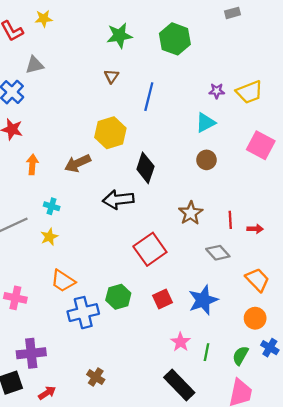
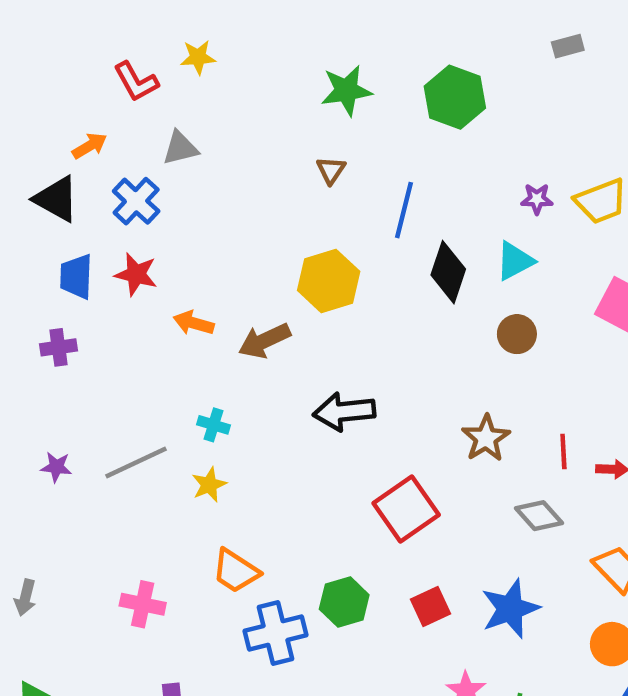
orange arrow: (32, 164) -> (194, 323), moved, turned -78
black diamond: (145, 168) -> (448, 272), moved

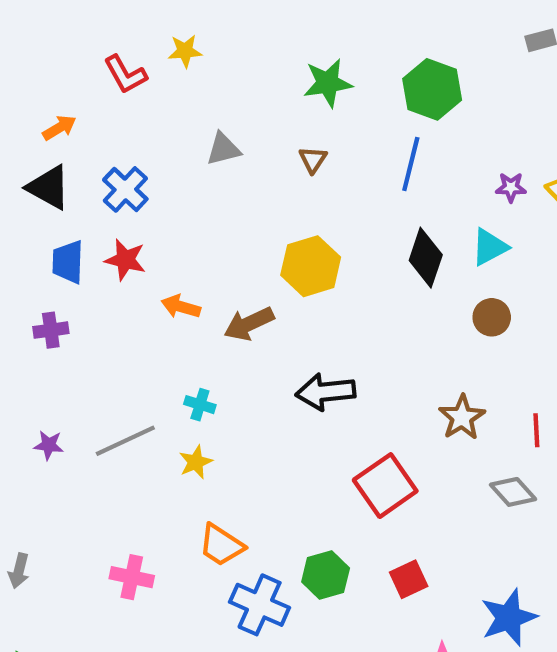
orange arrow: (90, 146) -> (59, 128), moved
gray triangle: (180, 148) -> (223, 149), moved
blue line: (404, 210) -> (411, 164), moved
blue star: (510, 609) -> (509, 618), moved
blue cross: (276, 633) -> (260, 605), turned 38

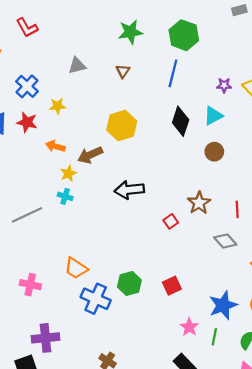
yellow star: (185, 51) -> (57, 106), moved
yellow star: (196, 462) -> (68, 173), moved
red square: (385, 486) -> (171, 221), moved, size x0.5

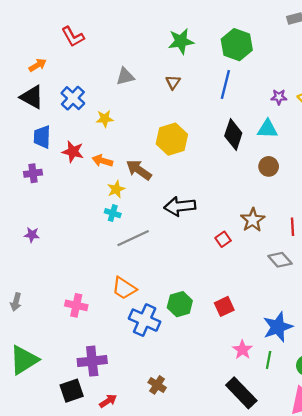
cyan triangle: (213, 116) -> (267, 129), turned 30
red star: (27, 122) -> (73, 152), moved
brown arrow: (90, 155) -> (139, 170), turned 60
gray line: (27, 215) -> (133, 238), moved

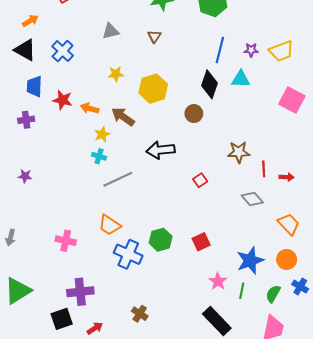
blue line: (225, 84) -> (220, 50), moved
yellow star: (105, 119) -> (116, 74), moved
brown circle: (269, 166) -> (194, 114), moved
brown star: (253, 220) -> (239, 152), moved, turned 30

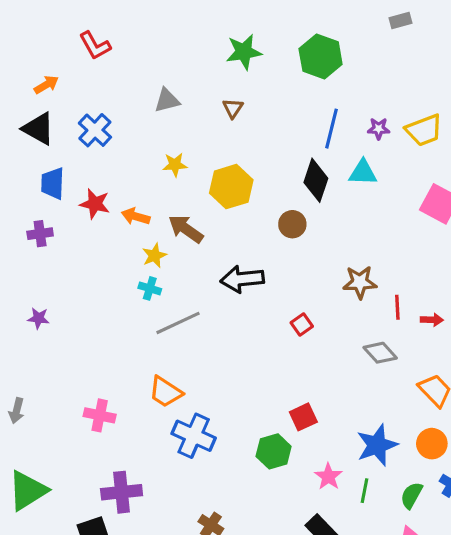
green hexagon: (161, 240) -> (274, 451), moved

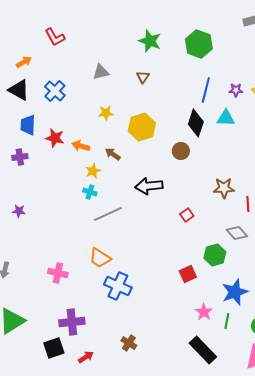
green star: (244, 52) -> (150, 41), turned 30
brown arrow: (186, 229) -> (113, 154), size x0.7
green hexagon: (274, 451) -> (215, 255), moved

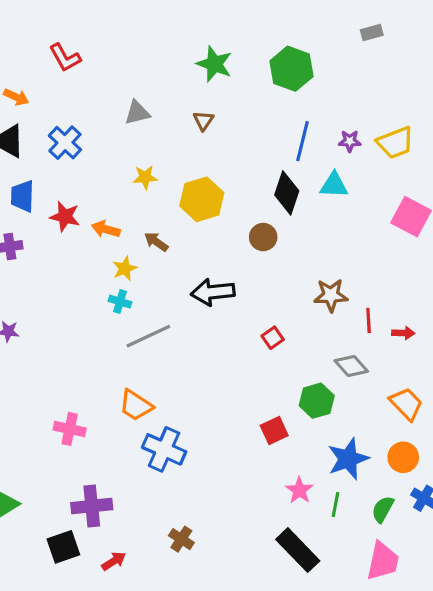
orange arrow: (24, 62) -> (16, 97), turned 56

